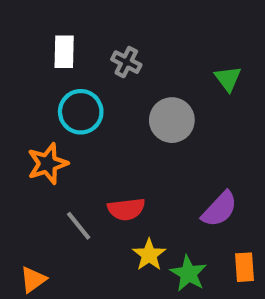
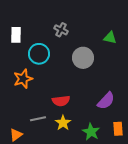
white rectangle: (64, 52) -> (16, 35), moved
green triangle: (228, 79) -> (110, 38), turned -40
gray line: (79, 226) -> (38, 119), moved, turned -63
yellow star: (149, 255) -> (63, 123), moved

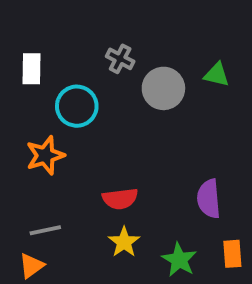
gray circle: (83, 58) -> (163, 88), moved
purple semicircle: (106, 101) -> (209, 199), turned 132
gray line: (38, 119) -> (45, 230), moved

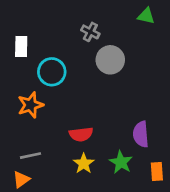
gray cross: (120, 59) -> (90, 32), moved
green triangle: (217, 75) -> (146, 16), moved
green star: (179, 260) -> (121, 162), moved

